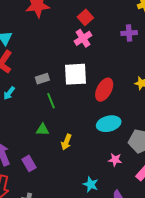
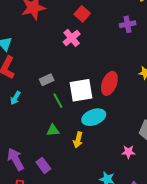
pink cross: (83, 38) -> (72, 38), moved
white square: (75, 74) -> (81, 90), moved
cyan ellipse: (109, 124) -> (94, 117), moved

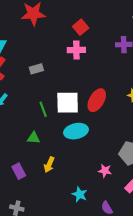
pink cross: (72, 38) -> (76, 50), moved, turned 30
gray rectangle: (47, 80) -> (36, 69), moved
yellow arrow: (78, 140) -> (49, 165), moved

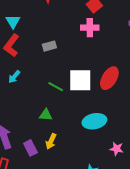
green line: (43, 109) -> (56, 87), turned -42
cyan ellipse: (76, 131) -> (94, 121), moved
yellow arrow: (49, 165) -> (51, 141), moved

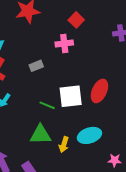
pink cross: (90, 28) -> (64, 44), moved
green triangle: (46, 115) -> (40, 135), size x1.6
yellow arrow: (51, 141) -> (64, 145), moved

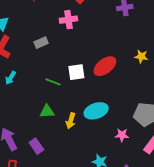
red ellipse: (99, 91) -> (105, 66), turned 30
white square: (71, 96) -> (76, 72), size x0.7
green triangle: (40, 135) -> (47, 111), size x0.7

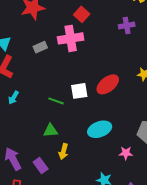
pink cross: (68, 20) -> (71, 38), size x1.4
gray rectangle: (41, 43) -> (40, 47), moved
yellow arrow: (71, 121) -> (63, 151), moved

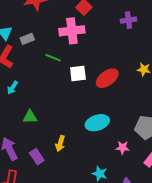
gray rectangle: (40, 47) -> (27, 39), moved
white square: (79, 91) -> (78, 74), moved
green line: (56, 101) -> (53, 58), moved
green triangle: (51, 131) -> (30, 117), moved

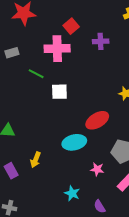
purple cross: (128, 20) -> (101, 41), moved
red ellipse: (107, 78) -> (97, 120), moved

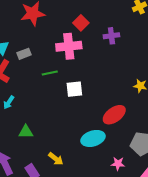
green line: (36, 74) -> (50, 73), turned -35
yellow arrow: (36, 160) -> (56, 159), turned -70

